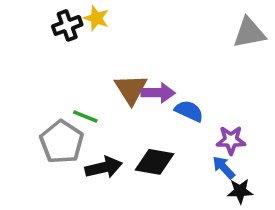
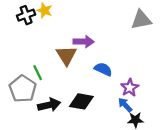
purple arrow: (158, 93) -> (84, 42), moved
green line: (85, 116) -> (38, 73), turned 42
purple star: (231, 140) -> (130, 88), turned -30

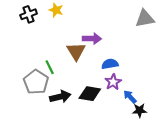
black cross: (26, 15) -> (29, 14), moved
blue semicircle: (103, 69) -> (110, 64), turned -35
purple star: (130, 88) -> (113, 82), moved

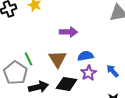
brown triangle: (76, 51) -> (58, 59), moved
blue arrow: (130, 97) -> (112, 71), moved

